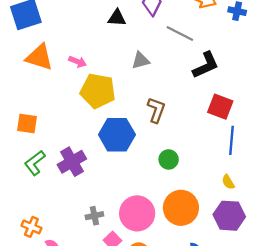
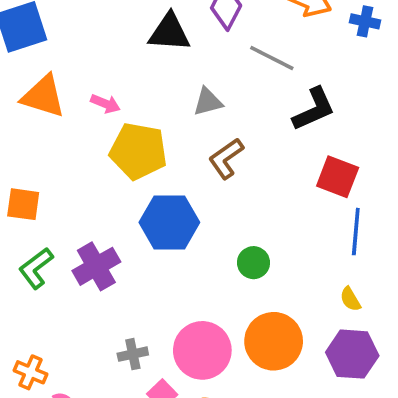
black triangle: (117, 18) -> (169, 32), size x1.4
brown L-shape: (156, 110) -> (226, 158), moved, turned -145

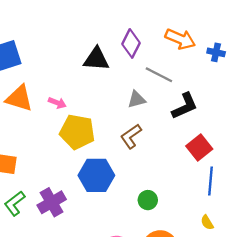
gray triangle: (208, 102) -> (137, 99), moved
red square: (338, 177) -> (199, 147), turned 30

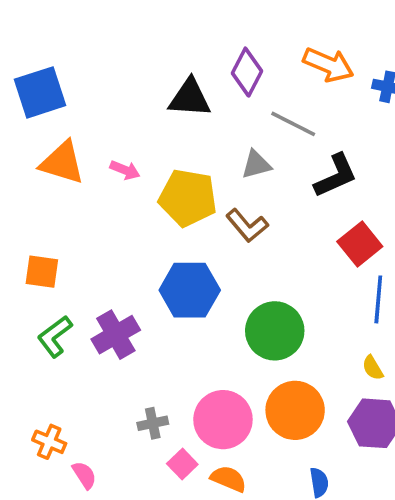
yellow pentagon: (77, 132) -> (188, 198), moved
brown L-shape: (131, 136) -> (247, 226), turned -95
green circle: (148, 200) -> (275, 331), size x1.8

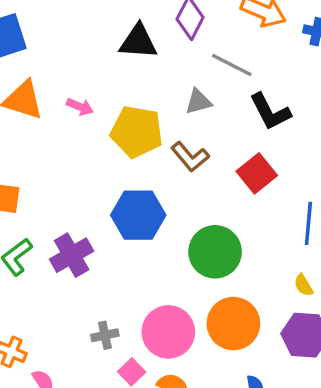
black L-shape: (336, 176) -> (270, 112), turned 87
red square: (360, 244) -> (257, 173), moved

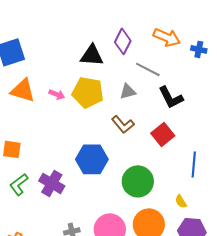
yellow pentagon: (137, 132) -> (88, 92), moved
purple cross: (72, 255) -> (52, 183), turned -30
yellow semicircle: (303, 285) -> (181, 201), moved

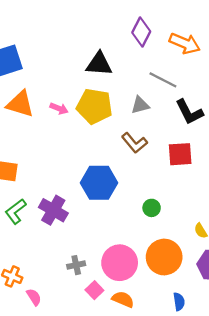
purple diamond: (123, 41) -> (141, 32), moved
red square: (163, 134) -> (180, 154), turned 35
green circle: (138, 181) -> (152, 208), size x0.5

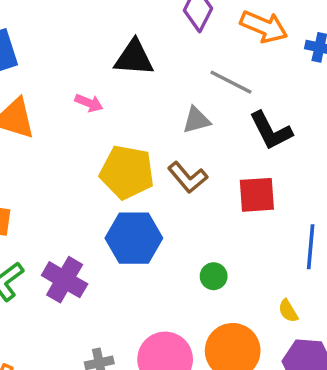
yellow pentagon: (94, 106) -> (127, 172), moved
pink arrow: (59, 109) -> (89, 103), moved

